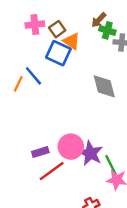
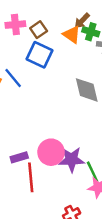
orange triangle: (72, 41) -> (72, 35), moved
purple star: (90, 153) -> (71, 159), turned -30
red line: (52, 171) -> (31, 177), turned -60

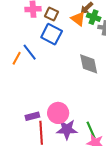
brown square: (39, 30) -> (52, 14), turned -32
purple star: (71, 159) -> (67, 129), moved

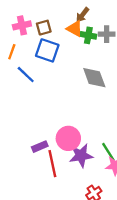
brown square: (52, 14) -> (44, 28), turned -32
green cross: (94, 17) -> (88, 35), moved
orange line: (17, 58) -> (12, 52), moved

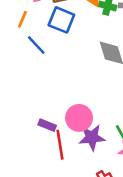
purple rectangle: (40, 147) -> (47, 125), turned 42

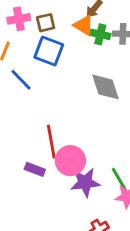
red line: (60, 145) -> (51, 142), moved

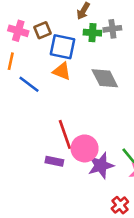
pink cross: (19, 19) -> (18, 31), turned 36
orange triangle: (84, 25) -> (62, 71), moved
blue square: (49, 51) -> (62, 47), moved

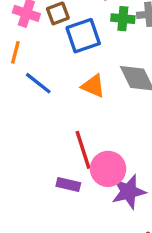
blue square: (62, 47) -> (83, 36), turned -32
orange triangle: (62, 71) -> (93, 86), moved

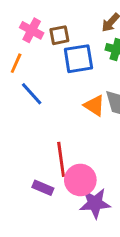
orange triangle: (93, 86) -> (94, 106), moved

